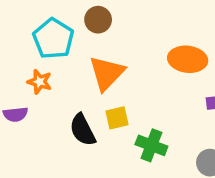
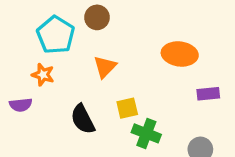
orange triangle: (107, 73) -> (105, 67), size x0.7
yellow square: (117, 118) -> (127, 108), moved

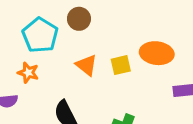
orange triangle: (105, 67) -> (86, 65), turned -35
yellow square: (127, 108) -> (121, 65), moved

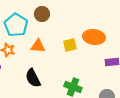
orange triangle: (86, 65) -> (38, 46), moved, turned -35

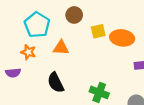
brown circle: (42, 14) -> (74, 15), moved
yellow square: (70, 45) -> (98, 31), moved

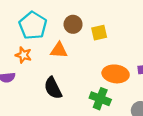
brown circle: (74, 15) -> (73, 24), moved
orange ellipse: (122, 38) -> (116, 74), moved

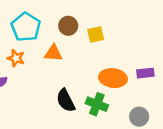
black semicircle: (53, 88) -> (66, 100), moved

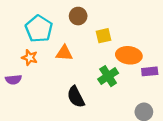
brown circle: (68, 26) -> (78, 16), moved
orange ellipse: (113, 78) -> (129, 55), moved
green cross: (97, 104) -> (108, 76), moved, turned 36

